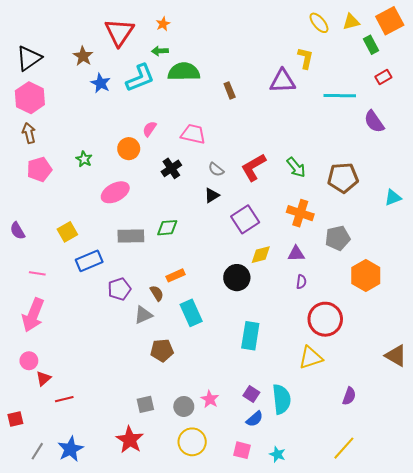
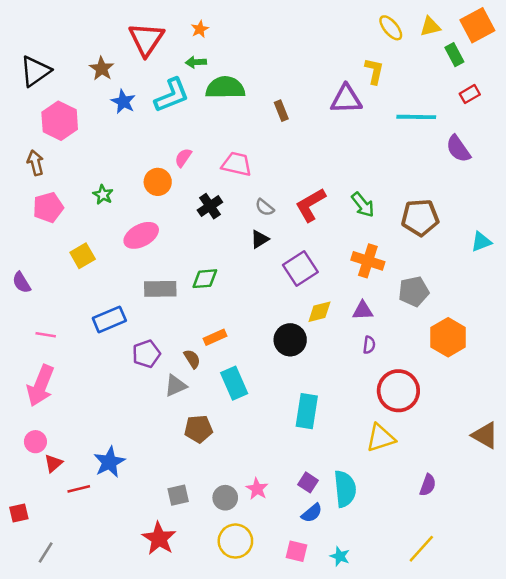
pink hexagon: (30, 98) -> (60, 121), moved
yellow square: (67, 232) -> (83, 256), moved
blue star: (70, 449) -> (109, 462), moved

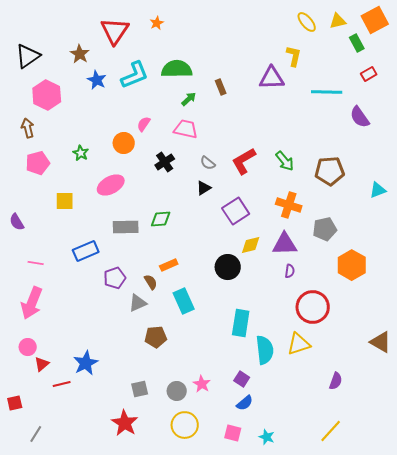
green arrow: (196, 62) -> (189, 99), moved, turned 140
yellow square: (83, 256) -> (65, 201), turned 30
purple triangle: (363, 311) -> (285, 244), size x1.5
cyan semicircle: (345, 489) -> (265, 350), moved

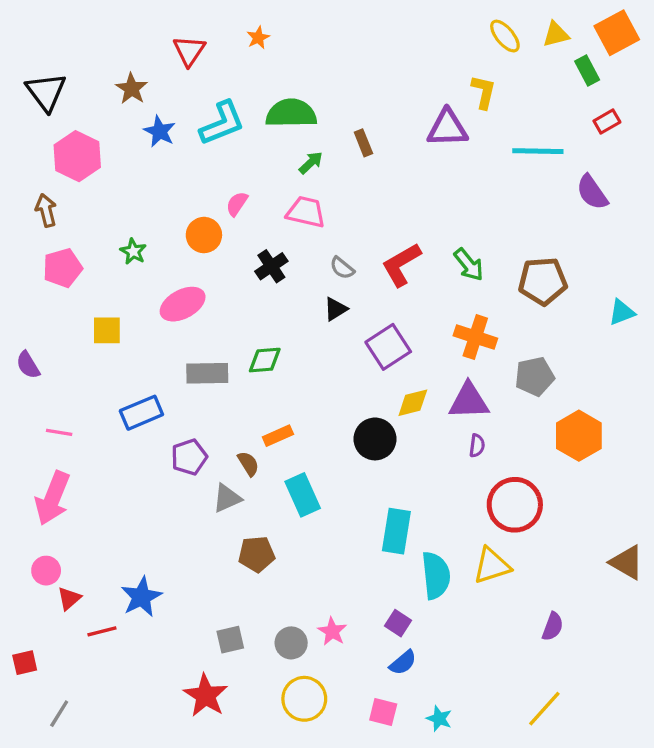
red triangle: (115, 31) -> (189, 51), size x0.7
black triangle: (28, 56) -> (46, 92), turned -32

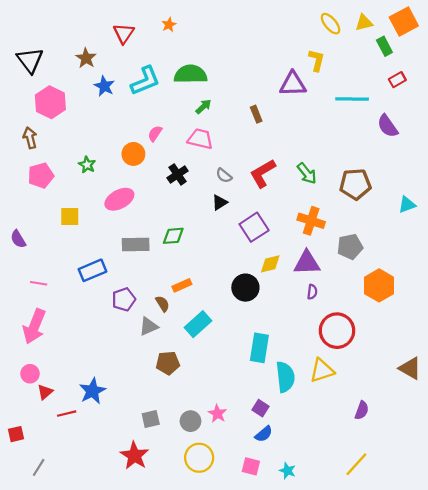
brown rectangle: (363, 143) -> (256, 114), moved
cyan rectangle: (303, 495) -> (198, 324), turned 72

